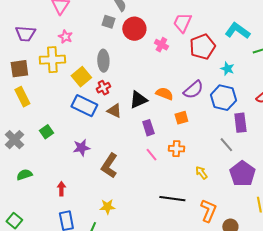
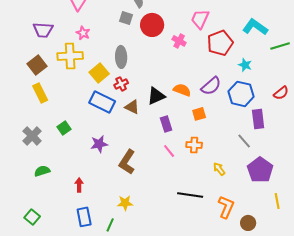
brown square: (19, 69) -> (37, 65), turned -30

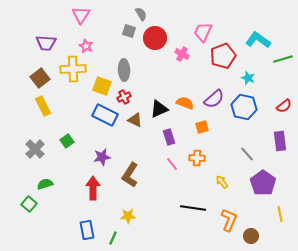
yellow square: (99, 73) -> (102, 86), turned -30
purple rectangle: (258, 119) -> (280, 141), moved
red arrow: (79, 185) -> (93, 188), moved, size x1.6
green square: (32, 217) -> (29, 204), moved

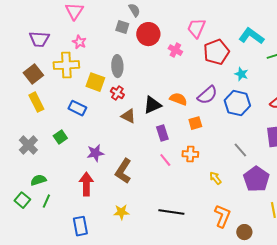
red cross: (124, 97) -> (117, 93), turned -32
blue rectangle: (105, 115) -> (77, 108), moved, size x0.7
black line: (193, 208) -> (171, 212), moved
green line: (113, 238) -> (46, 201), moved

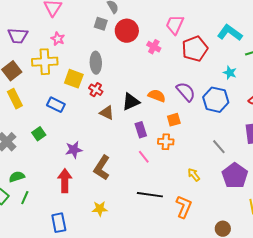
cyan star: (241, 74) -> (230, 73), moved
purple semicircle: (207, 95) -> (186, 92), turned -90
orange cross: (190, 154) -> (166, 142), moved
black line: (171, 212) -> (150, 195), moved
orange L-shape: (222, 216) -> (184, 207), moved

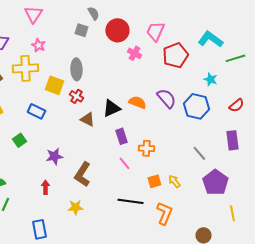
red circle: (127, 31) -> (117, 30), moved
orange square: (174, 120) -> (154, 181), moved
red arrow: (65, 181) -> (45, 187), size x0.6
yellow star: (100, 209) -> (75, 207), moved

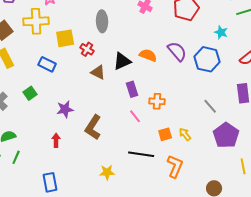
gray ellipse: (76, 69) -> (102, 21), moved
yellow square: (54, 85) -> (65, 38), turned -30
yellow star: (75, 207) -> (107, 172), moved

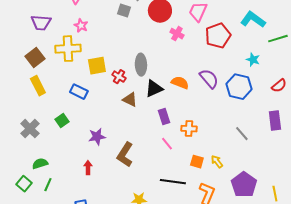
gray ellipse: (102, 21) -> (141, 65), moved
orange square: (165, 134) -> (197, 162), turned 32
purple pentagon: (226, 135) -> (244, 185), moved

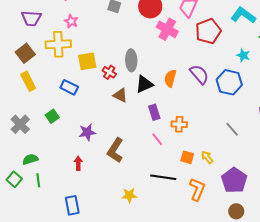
pink cross: (177, 34) -> (167, 29), size x1.5
orange semicircle: (180, 83) -> (170, 78), turned -96
green line: (48, 185) -> (38, 180), turned -32

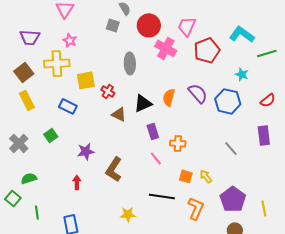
gray ellipse: (131, 60) -> (130, 63), moved
green line: (38, 180) -> (37, 212), moved

